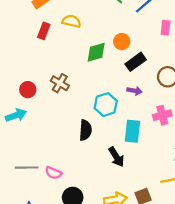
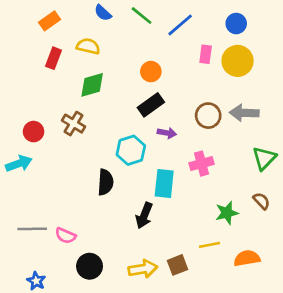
green diamond: (96, 52) -> (92, 85), moved
black rectangle: (136, 62) -> (151, 105), moved
black arrow: (116, 157) -> (144, 216), turned 54

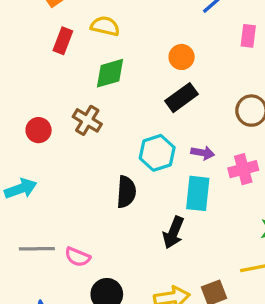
purple arrow: (167, 133) -> (203, 153), moved
cyan arrow: (19, 164) -> (21, 189), moved

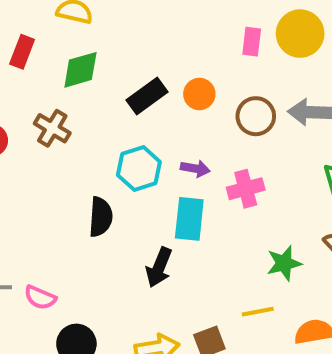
pink rectangle: (248, 36) -> (252, 42), moved
red rectangle: (63, 41) -> (22, 52), moved
orange circle: (182, 57) -> (199, 94), moved
black rectangle: (182, 98) -> (147, 96), moved

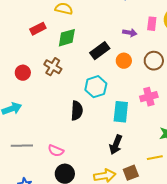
red rectangle: (22, 52) -> (38, 29), turned 42
orange circle: (199, 94) -> (124, 61), moved
purple arrow: (195, 169) -> (130, 33), moved
black arrow: (159, 267) -> (116, 145), moved
pink semicircle: (40, 298) -> (56, 151), moved

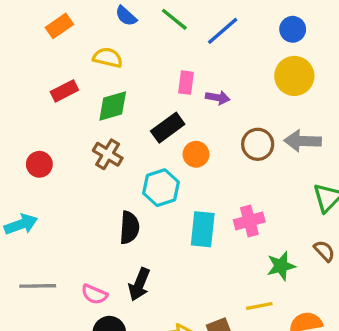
pink rectangle: (152, 24) -> (186, 83), moved
orange circle: (124, 61) -> (196, 154), moved
brown cross: (53, 67) -> (108, 154), moved
pink cross: (149, 97) -> (249, 221), moved
black arrow: (116, 145) -> (139, 284), moved

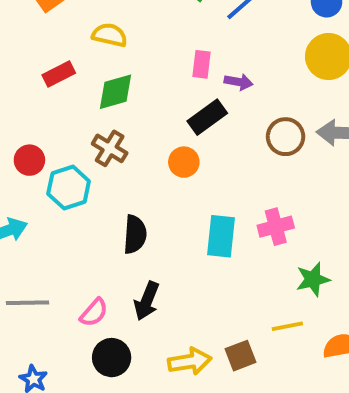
black rectangle: (168, 128) -> (207, 117), moved
orange circle: (196, 154) -> (184, 162), moved
cyan hexagon: (161, 188) -> (69, 187), moved
pink semicircle: (94, 294) -> (94, 313), turned -72

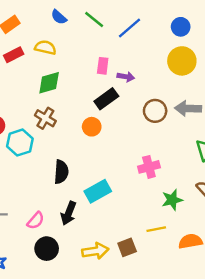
red rectangle: (59, 74) -> (14, 55), moved
cyan rectangle: (221, 236) -> (98, 191), moved, turned 55

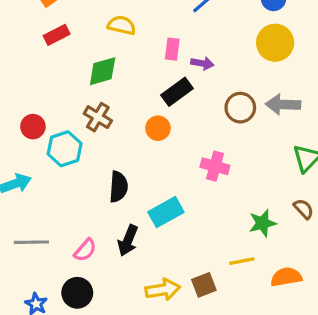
yellow semicircle: (45, 48) -> (122, 25), moved
pink cross: (149, 167) -> (215, 166), moved, turned 30
black circle: (47, 249) -> (77, 293), moved

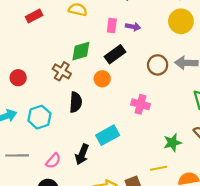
purple arrow: (202, 63) -> (133, 27), moved
green diamond: (103, 71) -> (81, 51), moved
cyan hexagon: (65, 149) -> (39, 117), moved
black semicircle: (118, 187) -> (76, 102), moved

